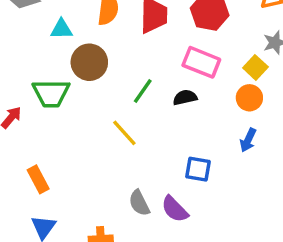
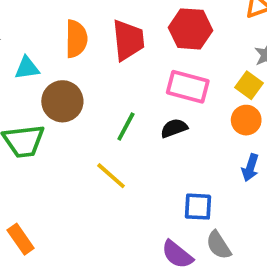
gray semicircle: (139, 203) -> (219, 245), moved

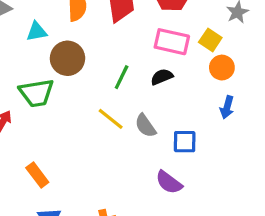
yellow square: (249, 85) -> (210, 40), moved
gray semicircle: (219, 245) -> (145, 126), moved

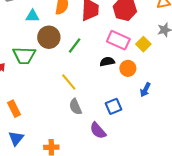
orange circle: (222, 68) -> (128, 68), moved
green line: (122, 77) -> (75, 45), moved
gray semicircle: (145, 126) -> (75, 107), moved
blue square: (185, 142) -> (113, 106), turned -35

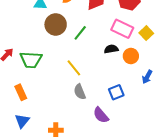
green trapezoid: (24, 55) -> (31, 60), moved

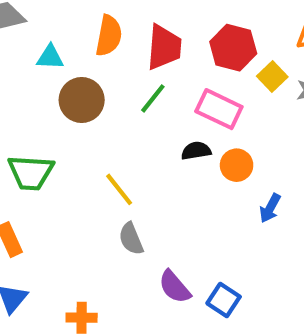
green line: (80, 33) -> (153, 98), moved
yellow square: (146, 33) -> (272, 76), moved
blue square: (116, 92) -> (224, 300), moved, turned -35

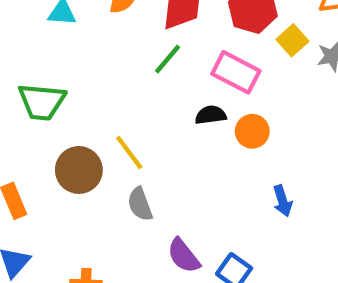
brown circle: (82, 100) -> (79, 170), moved
green trapezoid: (31, 173) -> (42, 102), moved
blue arrow: (270, 208) -> (283, 201), moved, turned -48

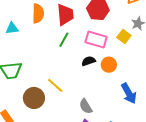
yellow square: (292, 40) -> (124, 37), moved
blue arrow: (283, 201) -> (129, 93), size x1.5
gray semicircle: (140, 204) -> (86, 106), moved

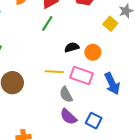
pink rectangle: (96, 40) -> (82, 76), moved
yellow line: (55, 85) -> (54, 72), moved, turned -42

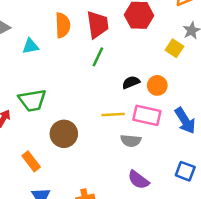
gray semicircle: (66, 95) -> (131, 141), turned -49
purple semicircle: (68, 117) -> (138, 180), moved
blue square: (94, 121) -> (185, 171), moved

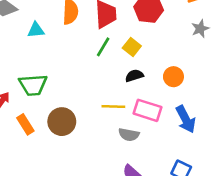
yellow square: (174, 48) -> (132, 47), moved
orange circle: (157, 85) -> (173, 77), moved
orange rectangle: (31, 161) -> (25, 124), moved

